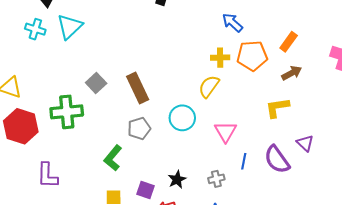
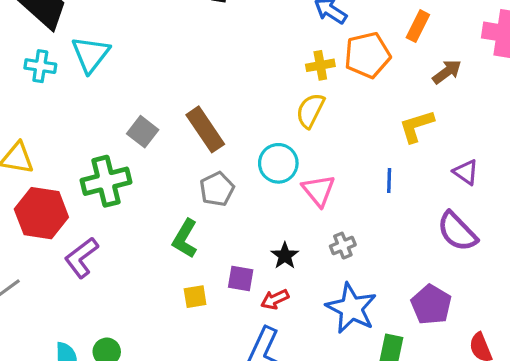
brown arrow: (292, 73) -> (447, 72), moved
pink triangle: (225, 132) -> (319, 190), moved
purple semicircle: (277, 159) -> (457, 231), moved
blue line: (244, 161) -> (389, 180), moved
purple L-shape: (47, 175) -> (81, 258), moved, turned 60

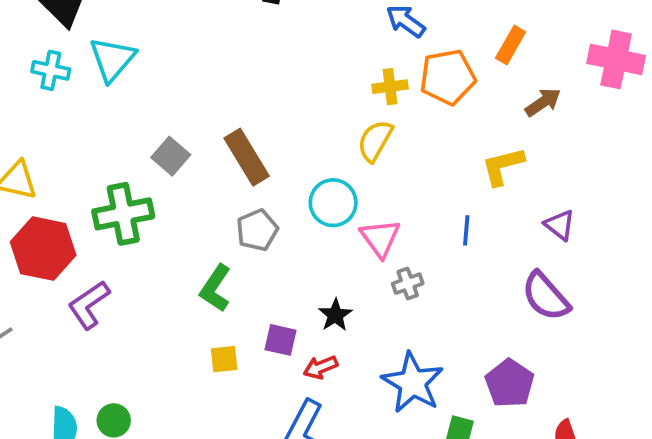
gray cross: (343, 246) -> (408, 284), moved

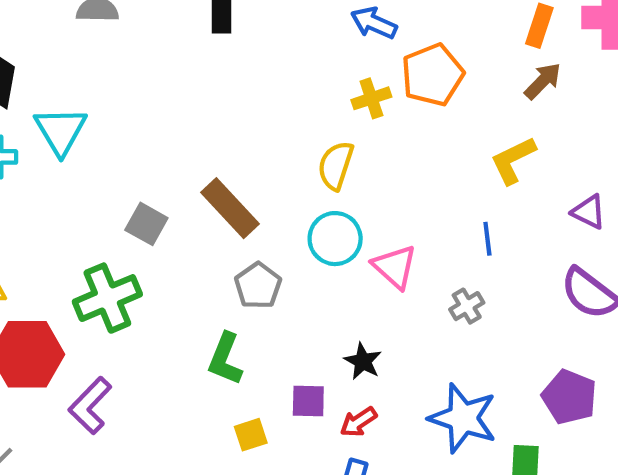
orange rectangle: (511, 45) -> (539, 26), moved
yellow semicircle: (375, 141) -> (336, 166), moved
gray cross: (408, 284) -> (467, 306), moved

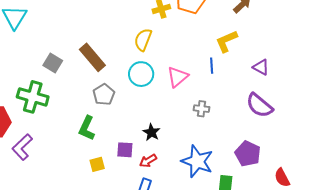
blue line: (487, 239) -> (212, 66), moved
pink triangle: (395, 267) -> (178, 77), moved, turned 35
green cross: (107, 298) -> (33, 97), turned 36
gray cross: (467, 306) -> (201, 109), turned 35

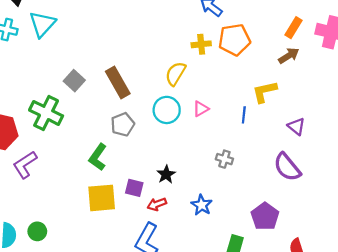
pink triangle: (178, 77) -> (201, 109), moved, size x0.7
blue star: (197, 161) -> (202, 205), moved, size x0.6
yellow square: (97, 164) -> (102, 198), size x1.8

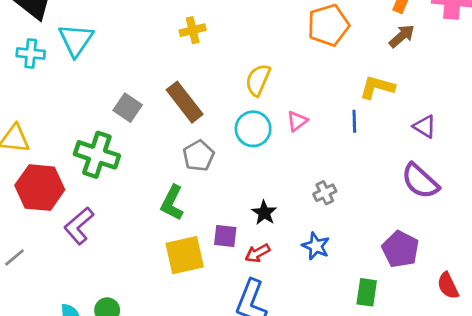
yellow cross: (201, 44) -> (193, 30), moved
yellow L-shape: (265, 92) -> (377, 87), turned 36
gray cross: (224, 159) -> (325, 193), moved, turned -35

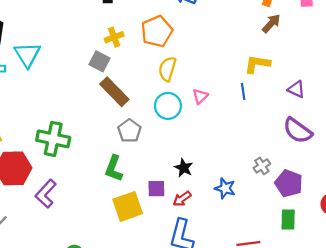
orange pentagon: (328, 25) -> (157, 31), moved
gray square: (128, 108) -> (99, 61), moved
gray cross: (325, 193) -> (262, 166), moved
green rectangle: (367, 292) -> (288, 220), moved

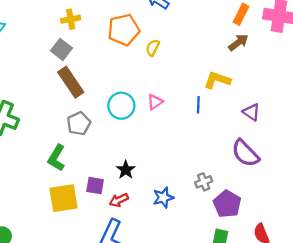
yellow cross: (114, 37) -> (71, 19), moved
yellow semicircle: (167, 69) -> (153, 48), moved, size x0.7
blue star: (225, 188) -> (163, 198), turned 30

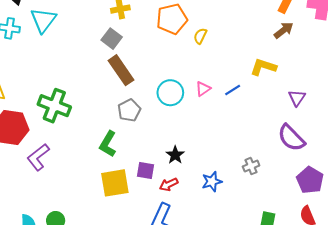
blue line: (198, 105) -> (233, 90), moved, turned 56
purple triangle: (251, 112) -> (297, 98), turned 30
purple pentagon: (227, 204) -> (310, 180), moved

